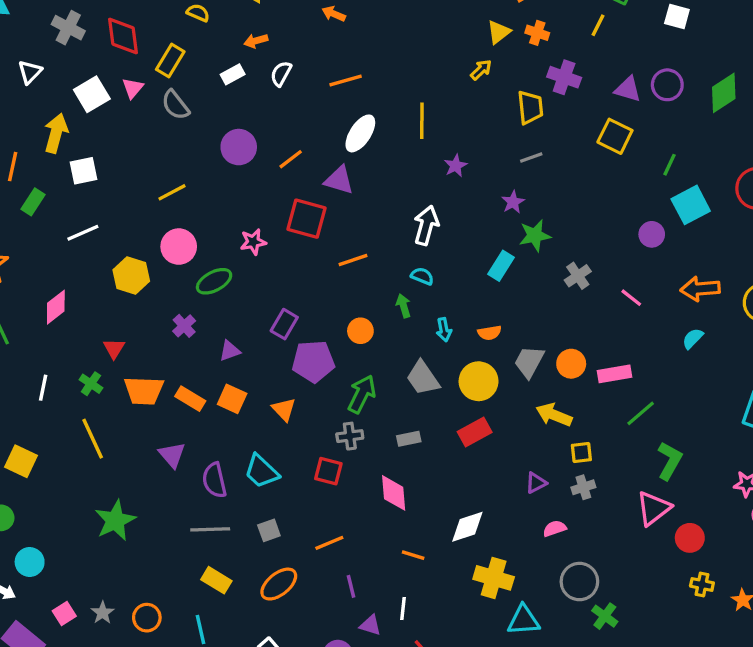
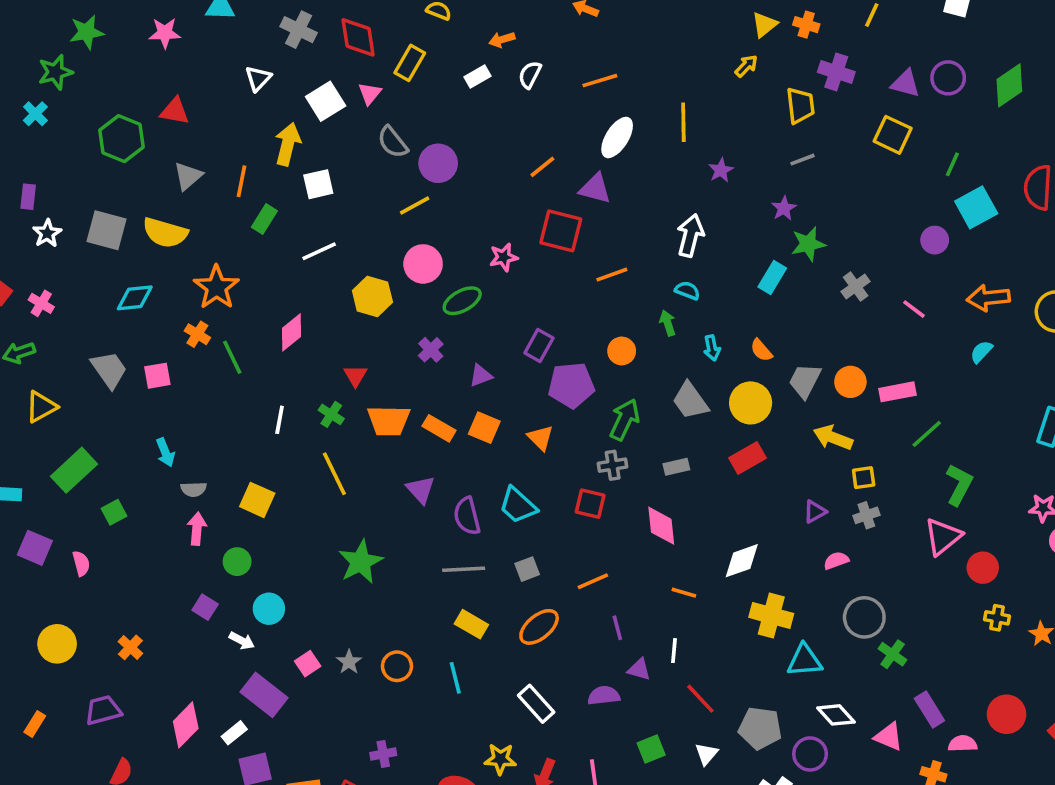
gray semicircle: (175, 105) -> (393, 142), moved
purple circle: (239, 147) -> (438, 163), moved
orange semicircle: (490, 333) -> (761, 350), turned 60

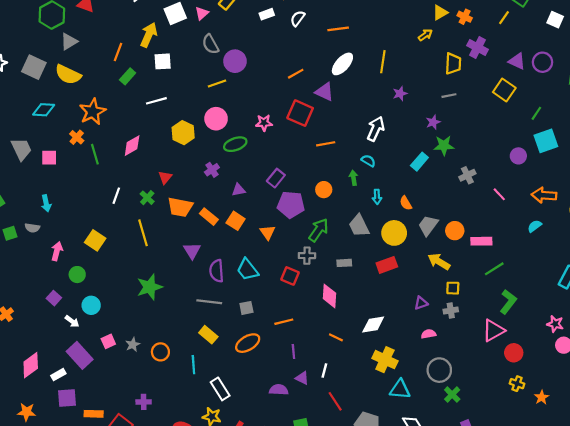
gray triangle: (188, 176) -> (69, 42), moved
gray semicircle: (194, 489) -> (32, 228), moved
white rectangle: (536, 704) -> (220, 389), moved

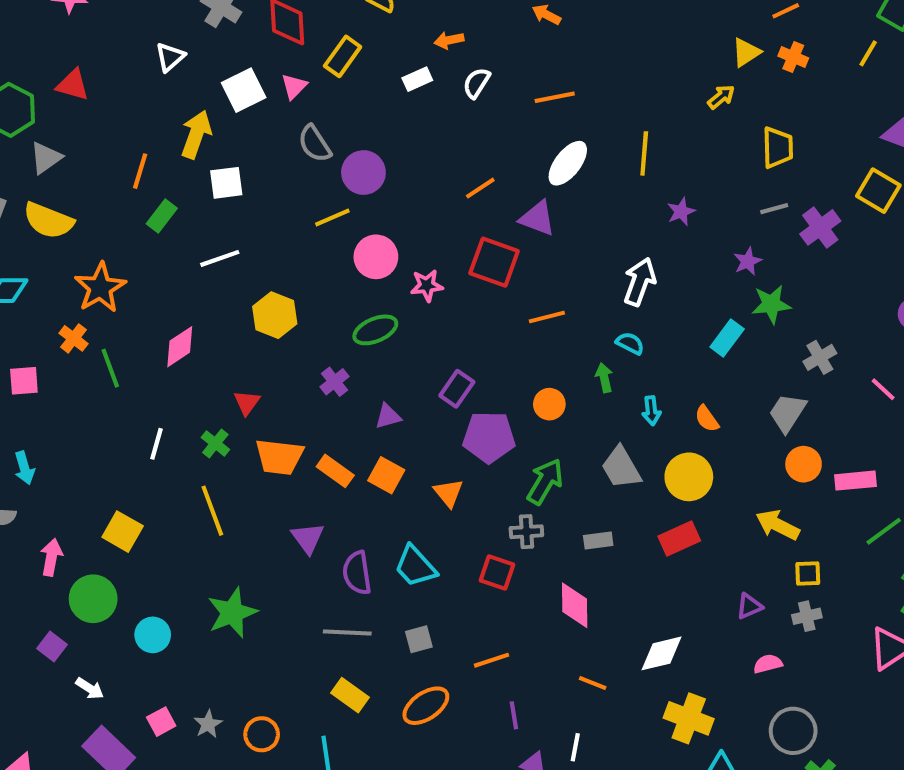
purple cross: (478, 48) -> (820, 227), moved, turned 30
pink circle: (216, 119) -> (376, 257), moved
gray trapezoid: (428, 225) -> (787, 413), moved
green circle: (77, 275) -> (93, 599), size x1.5
cyan circle: (91, 305) -> (153, 635), moved

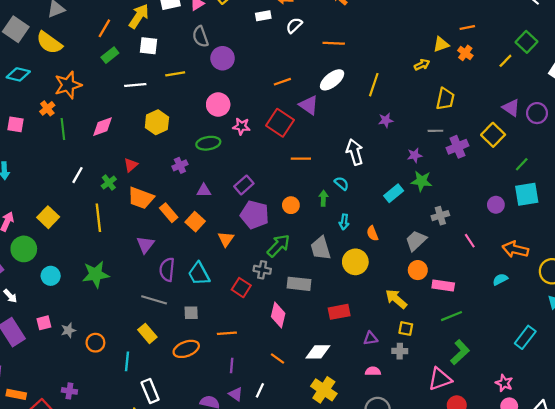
yellow line: (332, 217) -> (175, 74), moved
white arrow: (640, 282) -> (355, 152), turned -50
red rectangle: (679, 538) -> (339, 312), moved
gray rectangle: (598, 541) -> (299, 284), size x1.5

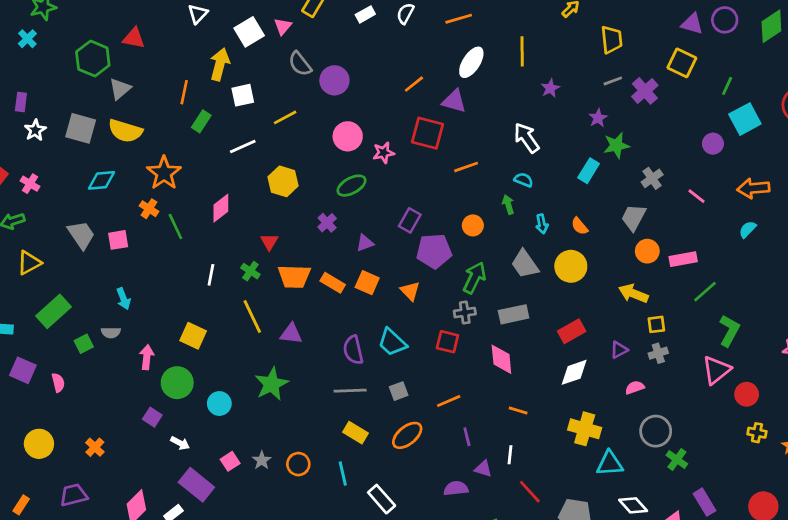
purple triangle: (145, 245) -> (291, 334), moved, turned -42
white diamond: (318, 352) -> (574, 372), moved

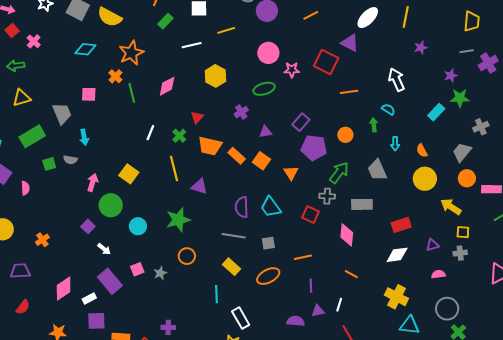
orange line: (414, 84) -> (311, 15), moved
gray trapezoid: (81, 235) -> (62, 113), moved
yellow circle: (571, 266) -> (425, 179), moved
orange circle: (298, 464) -> (187, 256), moved
purple triangle: (483, 469) -> (318, 311), turned -40

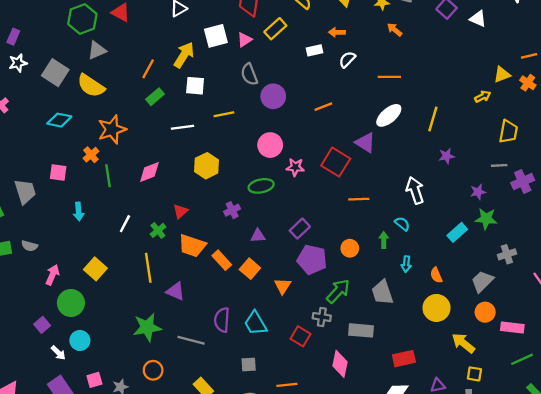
cyan arrow: (84, 137) -> (79, 212), moved
cyan circle: (138, 226) -> (80, 340), moved
gray line: (234, 236) -> (191, 340), moved

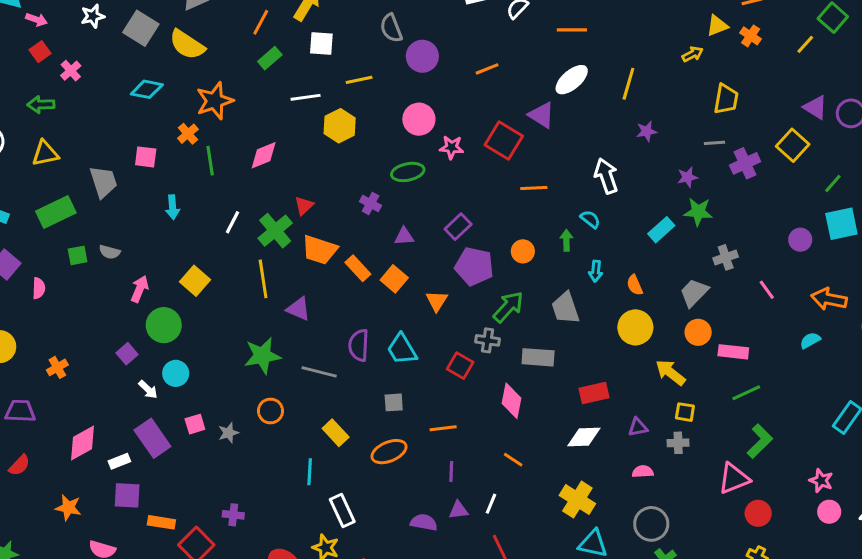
yellow hexagon: (206, 166) -> (340, 126), moved
purple cross: (232, 210) -> (371, 203), turned -35
green cross: (158, 230) -> (275, 231), size x1.6

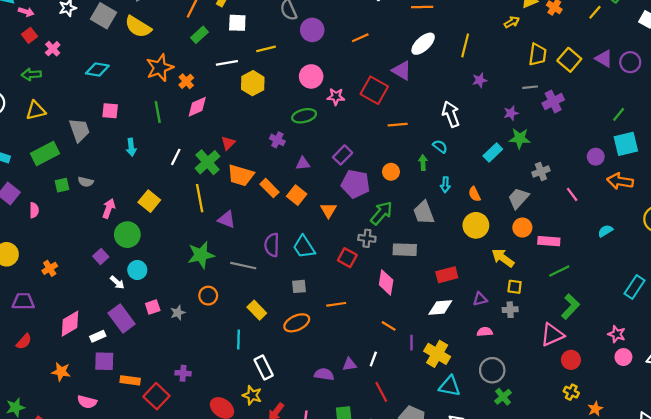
cyan diamond: (147, 89) -> (97, 70), moved
orange cross: (188, 134) -> (186, 81), moved
yellow square: (793, 145) -> (569, 60), moved
orange arrow: (829, 299) -> (620, 181), moved
purple line: (451, 472) -> (411, 343), moved

